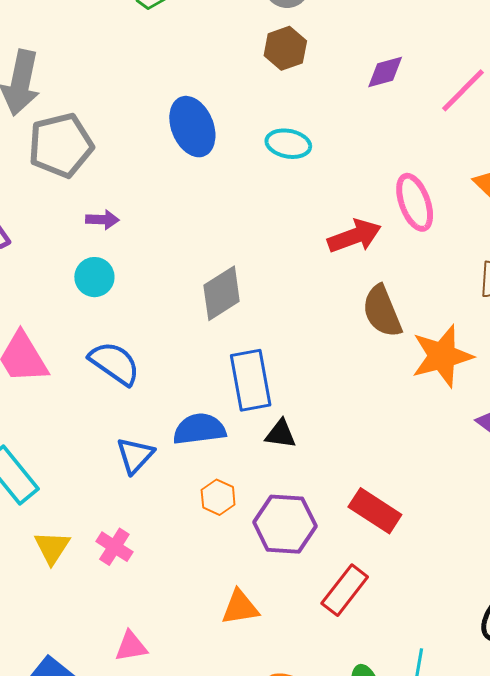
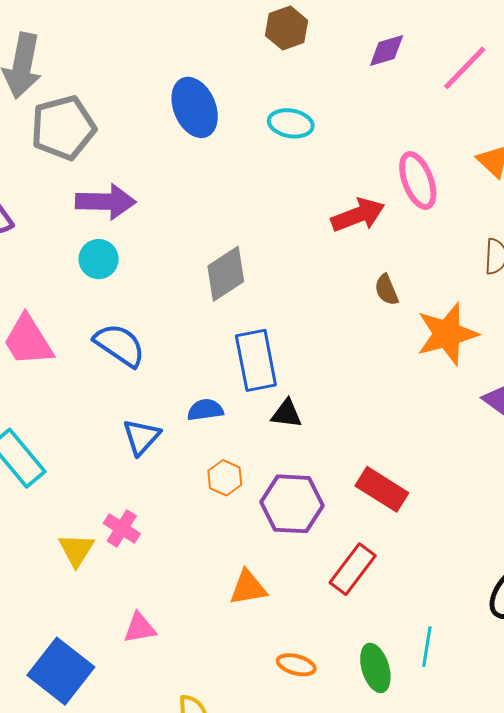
purple arrow: (102, 220) -> (106, 202), size x1.8
brown semicircle: (382, 311) -> (387, 290), size x0.6
blue semicircle: (199, 429) -> (205, 410), size x0.7
yellow triangle: (52, 547) -> (76, 550), moved

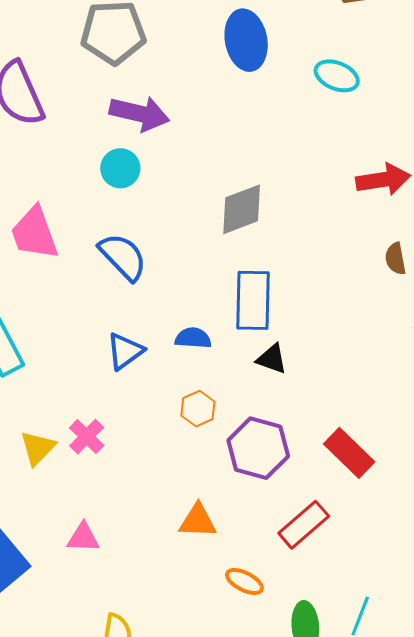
orange ellipse: (296, 665) -> (244, 581), moved

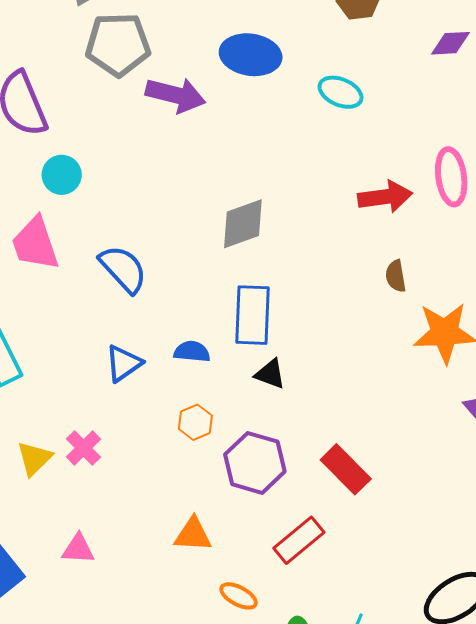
blue ellipse: (246, 40) -> (251, 55), turned -72
purple arrow: (139, 114) -> (176, 95), moved
cyan circle: (120, 168) -> (62, 175), moved

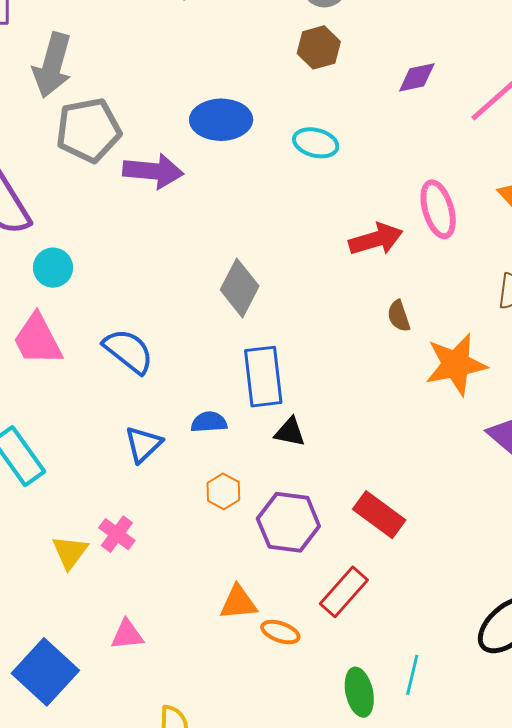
gray diamond: (243, 224) -> (240, 288), turned -34
orange ellipse: (239, 596) -> (280, 632), moved

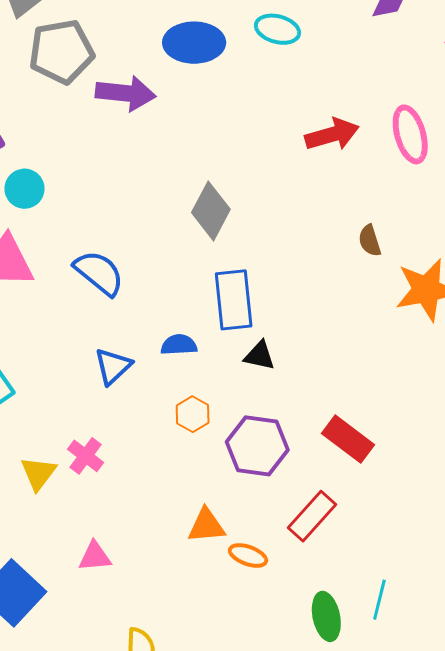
cyan ellipse: (316, 143) -> (277, 29), moved
red arrow: (376, 239) -> (332, 134), moved

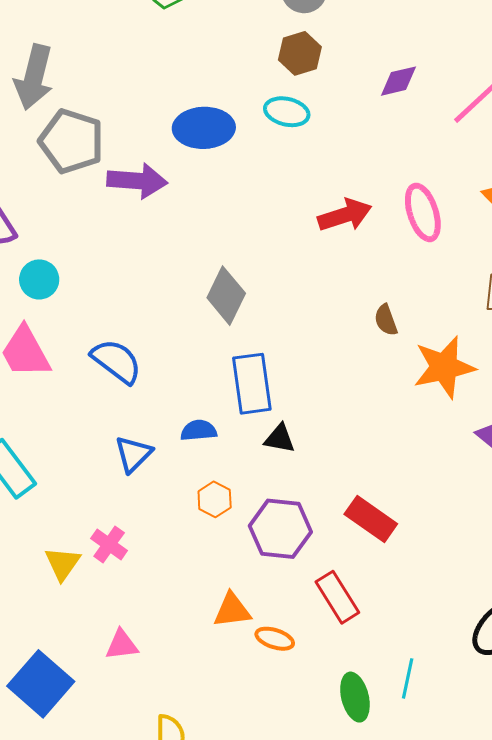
gray pentagon: (61, 52) -> (71, 141), turned 30
red rectangle: (312, 516) -> (337, 597), turned -72

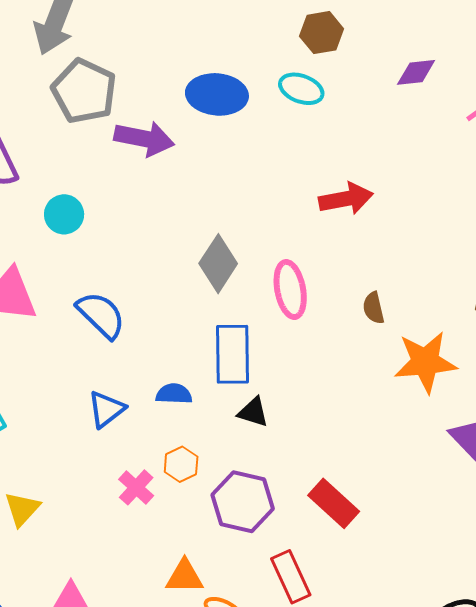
pink ellipse: (423, 212) -> (290, 290), moved
cyan circle: (39, 279) -> (64, 214), moved
pink cross: (109, 544) -> (136, 487), moved

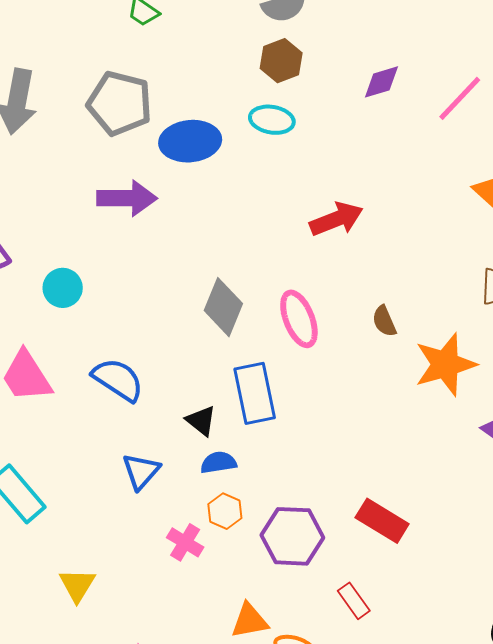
gray pentagon: (84, 91) -> (120, 103), moved
blue semicircle: (174, 394) -> (219, 463), moved
black triangle: (253, 412) -> (201, 421), moved, turned 32
red rectangle: (291, 577) -> (354, 601), size x0.7

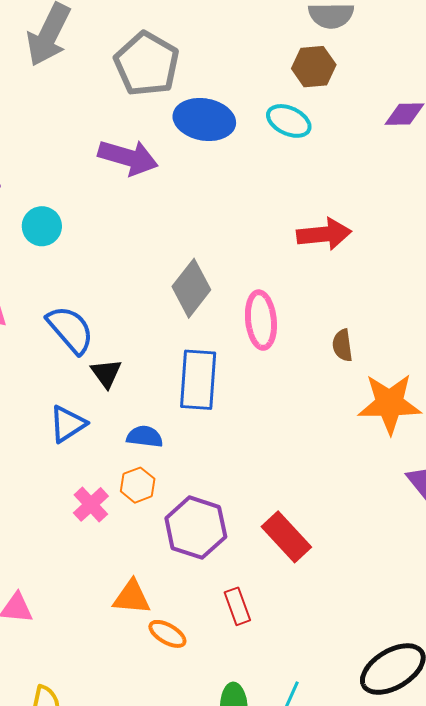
black triangle: (201, 421) -> (106, 373), moved

